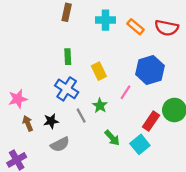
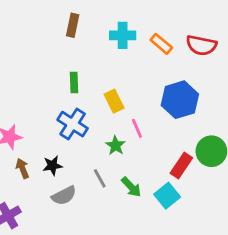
pink line: (125, 92) -> (137, 128), moved, turned -56
gray line: (81, 116) -> (100, 178), moved

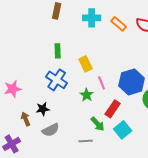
blue hexagon: (180, 100) -> (132, 82), moved
red rectangle: (181, 166) -> (113, 109), moved
brown arrow: (22, 168) -> (26, 119), moved
gray line: (100, 178) -> (86, 141), moved, turned -64

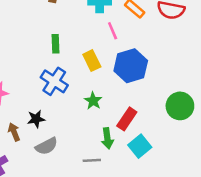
blue hexagon: (132, 82) -> (131, 66), moved
pink line: (102, 83) -> (113, 31), moved
green arrow: (98, 124) -> (107, 138), turned 35

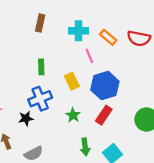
blue cross: (54, 81) -> (40, 99), turned 35
black star: (36, 119) -> (26, 118), moved
red rectangle: (127, 119) -> (104, 115), moved

